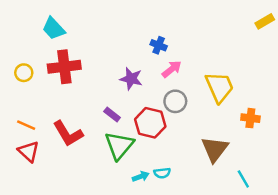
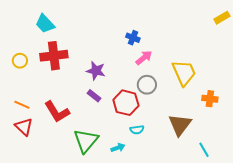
purple star: (131, 79) -> (96, 71), moved
green triangle: (119, 145) -> (86, 141), moved
cyan semicircle: (162, 173) -> (137, 130), moved

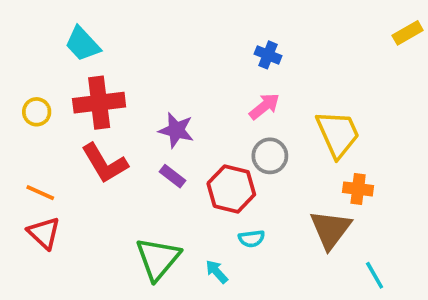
blue cross: (133, 38) -> (268, 55), moved
orange cross: (210, 99) -> (358, 189), moved
red L-shape: (57, 112) -> (105, 163), moved
cyan arrow: (118, 148) -> (217, 272), turned -112

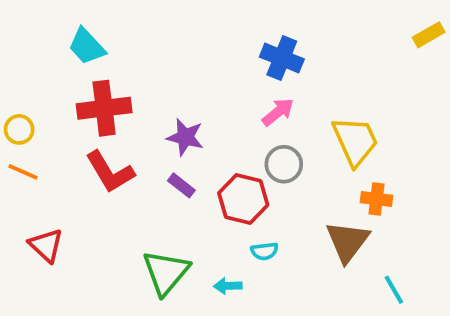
blue cross: (268, 55) -> (282, 58), size x1.5
yellow circle: (37, 112) -> (19, 129), moved
orange line: (40, 193) -> (23, 172), moved
cyan arrow: (217, 272) -> (228, 286), turned -50

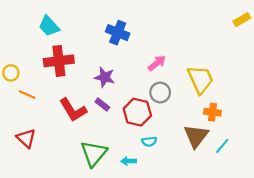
blue cross: (282, 58) -> (118, 33), moved
orange line: (23, 172) -> (27, 95), moved
red L-shape: (110, 172) -> (73, 110), moved
cyan line: (394, 290) -> (222, 146), moved, turned 70

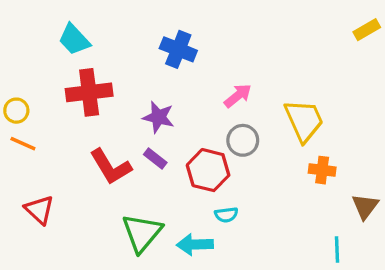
orange line: (27, 95) -> (23, 144), moved
brown triangle: (196, 136) -> (365, 206), moved, size x0.7
cyan line: (222, 146) -> (337, 249), moved, turned -42
cyan arrow: (129, 161) -> (195, 244), size x1.5

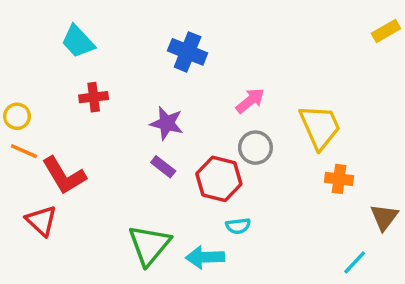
red cross: (89, 92) -> (94, 97), size x0.6
red L-shape: (111, 167) -> (64, 175), moved
cyan line: (337, 249) -> (355, 262), turned 45

